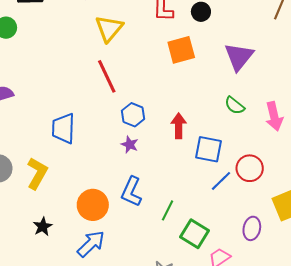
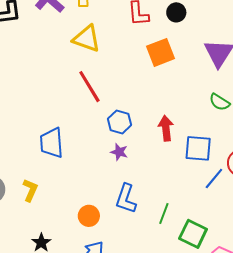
yellow triangle: (109, 28) -> (87, 39), turned -44
yellow L-shape: (37, 173) -> (30, 190), size x0.7
orange circle: (93, 205) -> (89, 216), size x0.7

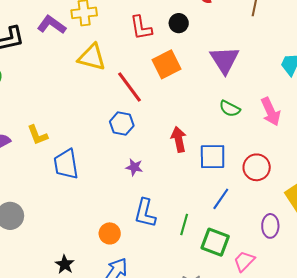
red line: (89, 87) -> (129, 87), moved
blue hexagon: (119, 122) -> (122, 124), moved
blue line: (214, 179) -> (221, 199), moved
yellow L-shape: (30, 190) -> (38, 135), moved, turned 140

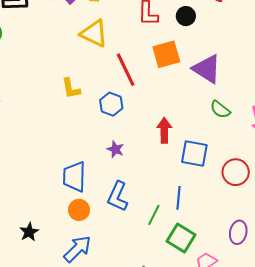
purple triangle: (225, 60) -> (207, 69), moved, turned -36
yellow L-shape: (38, 135) -> (71, 88), moved
blue trapezoid: (66, 164) -> (74, 177), moved
blue line: (221, 199) -> (179, 198), moved, turned -40

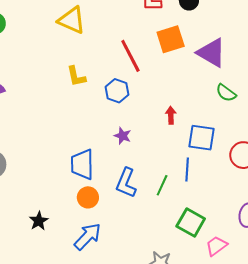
yellow triangle: (94, 33) -> (72, 20), moved
red arrow: (164, 130) -> (171, 115), size x0.7
blue line: (179, 198) -> (187, 169), moved
green line: (154, 215) -> (162, 185), moved

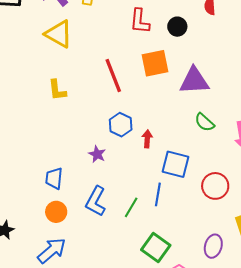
purple triangle: (211, 53) -> (194, 81), turned -40
blue hexagon: (117, 91) -> (121, 125), moved
blue trapezoid: (82, 164) -> (54, 178), size x0.7

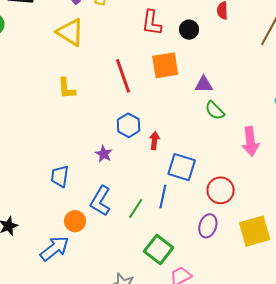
purple triangle: (194, 81) -> (204, 84), size x0.6
green semicircle: (204, 122) -> (215, 111), moved
orange circle: (56, 212) -> (75, 221), moved
purple ellipse: (213, 246) -> (208, 226), moved

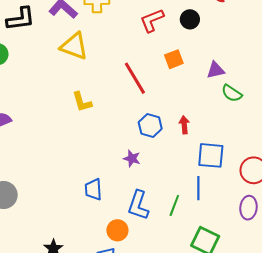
red L-shape: (152, 23) -> (152, 20), turned 72
orange square: (165, 65) -> (174, 59), size x0.7
red arrow: (154, 141) -> (184, 125), moved

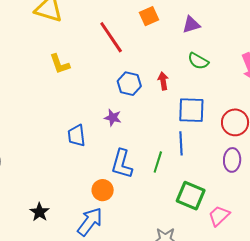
green semicircle: (232, 93) -> (198, 61), moved
blue trapezoid: (93, 189) -> (77, 136), moved

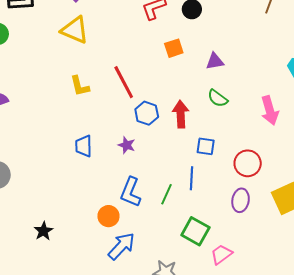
red line: (111, 37) -> (124, 82), moved
red arrow: (163, 81) -> (181, 114), size x1.5
blue square: (191, 110) -> (206, 146), size x0.7
blue trapezoid: (77, 136) -> (84, 146), moved
blue arrow: (90, 222) -> (121, 246), moved

